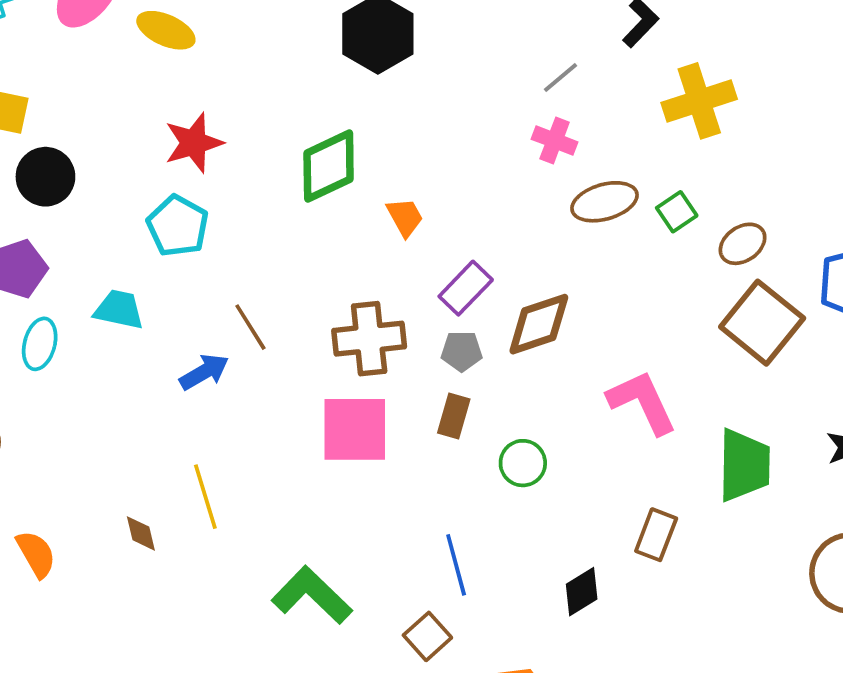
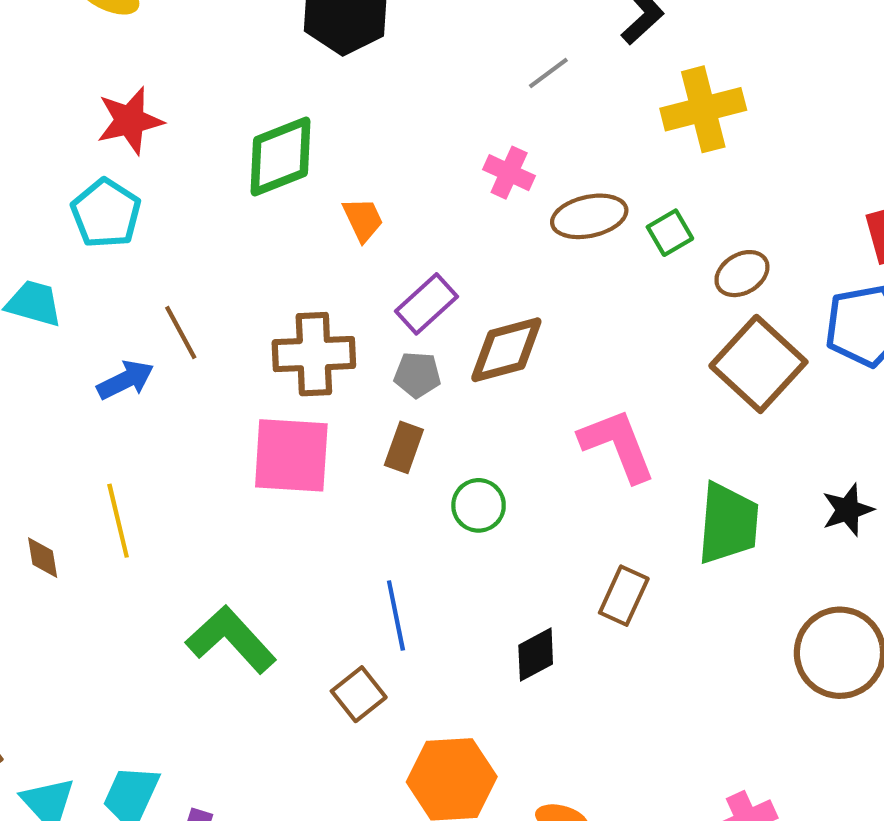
pink cross: (555, 141) -> (509, 173), moved

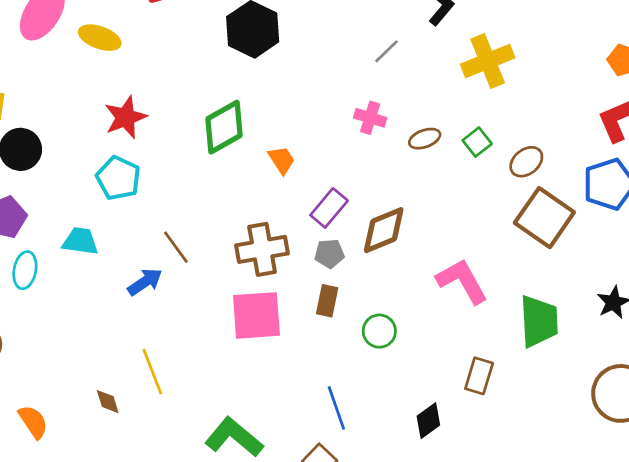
brown ellipse: (589, 216) -> (425, 139), size x0.7

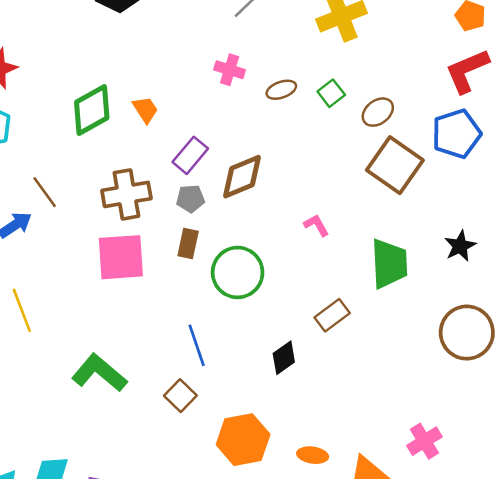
green diamond: (224, 127) -> (92, 110), moved
pink L-shape: (462, 281) -> (316, 225), size x0.5
green circle: (379, 331) -> (238, 272), size x1.6
brown rectangle: (479, 376) -> (332, 315), turned 36

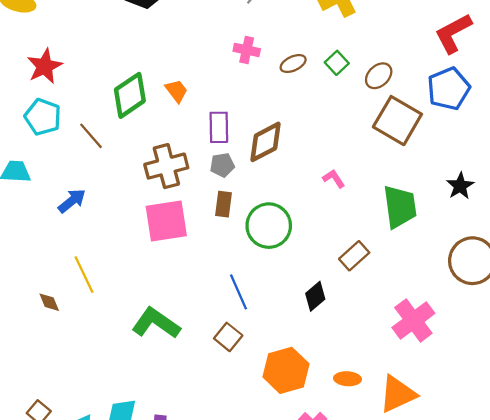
purple rectangle: (190, 155) -> (219, 127), turned -36
brown line: (45, 192) -> (91, 136), moved
pink cross: (424, 441) -> (413, 320), moved, size x1.4

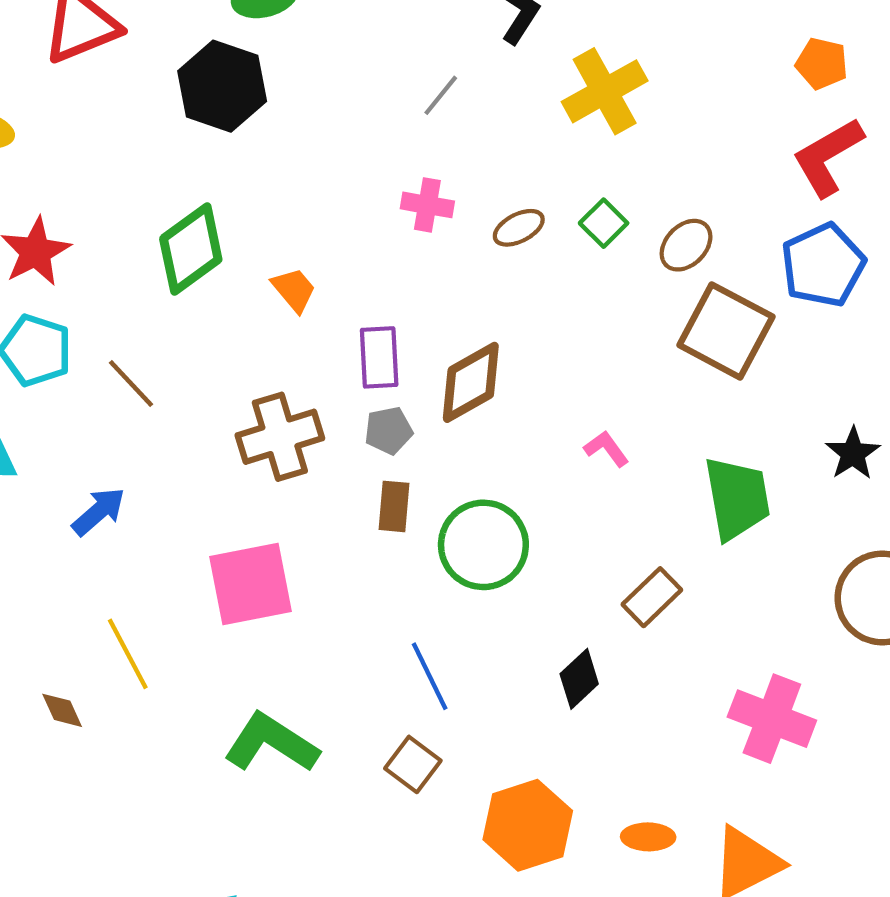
green diamond: (130, 95) -> (191, 249), moved
pink square: (166, 221) -> (250, 584), moved
pink cross: (413, 320) -> (772, 719), turned -30

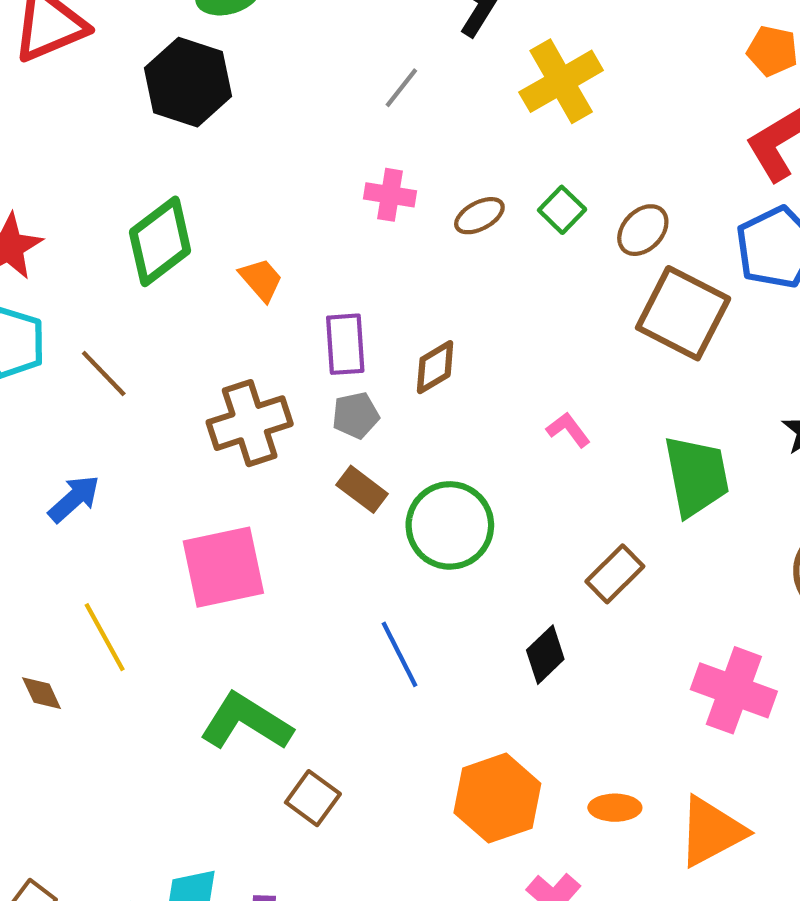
brown diamond: (471, 382) -> (435, 367), size x0.7
brown rectangle: (394, 506) -> (362, 489), turned -57
brown square: (413, 764) -> (313, 798), moved

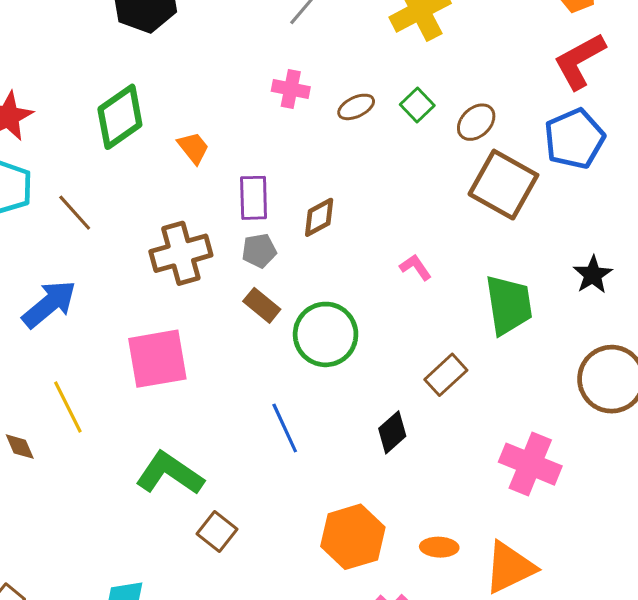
blue arrow: (74, 499) -> (49, 304), size x1.4

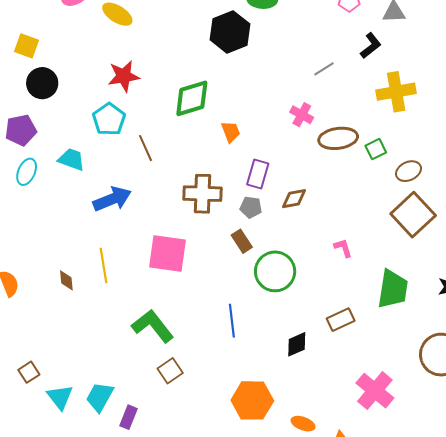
brown ellipse: (356, 107) -> (338, 138), size x1.6

